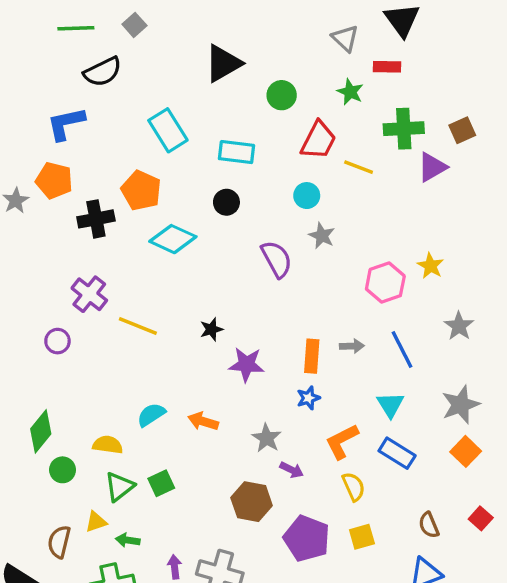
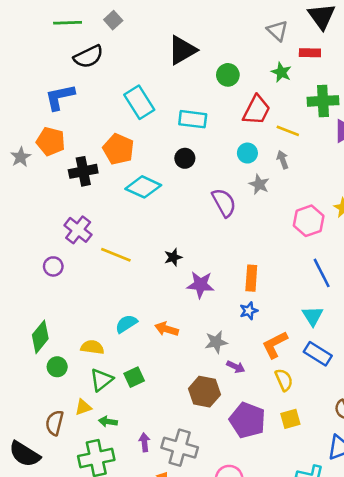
gray arrow: (352, 346) -> (283, 160), moved, turned -108
gray star: (267, 438) -> (216, 342), turned 30

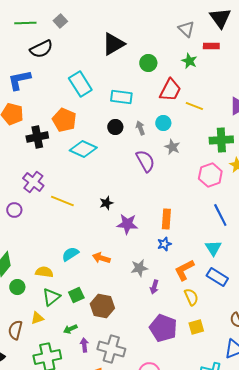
green cross: (323, 101) -> (221, 140), moved
gray arrow: (283, 160) -> (140, 128), moved
purple arrow: (236, 367) -> (154, 287), turned 80
brown hexagon: (204, 392) -> (102, 306), moved
green arrow: (108, 422) -> (70, 329), moved, turned -32

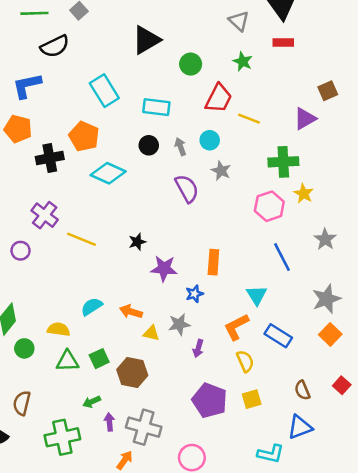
red rectangle: (211, 46) -> (283, 42), moved
blue star: (164, 244) -> (194, 294), moved
cyan triangle: (213, 248) -> (257, 295), moved
green triangle: (51, 297) -> (67, 361), turned 36
yellow triangle: (37, 318) -> (151, 333), moved, turned 32

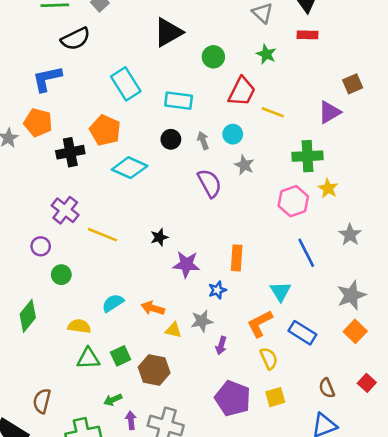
green circle: (24, 348) -> (61, 275), moved

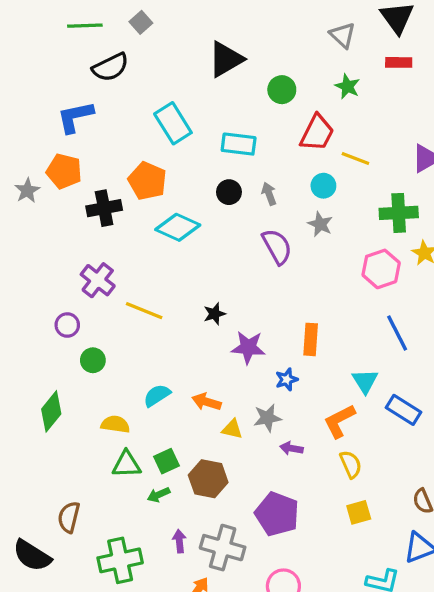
cyan circle: (233, 134) -> (323, 186), moved
blue rectangle: (302, 333) -> (404, 410), moved
purple arrow: (221, 346) -> (291, 448), turned 84
purple pentagon: (233, 398) -> (277, 514), moved
green arrow: (113, 400) -> (159, 495), moved

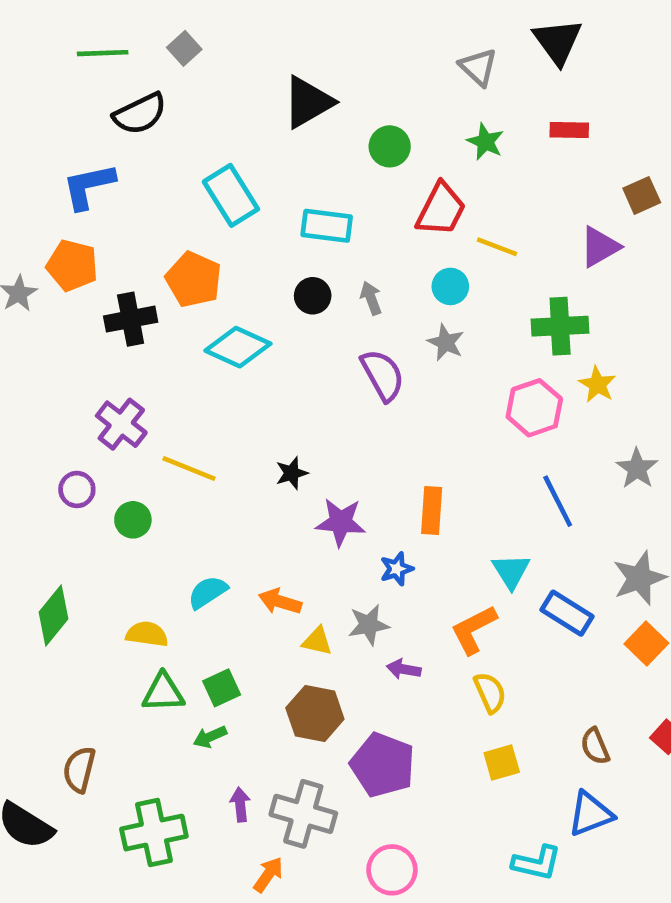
red rectangle: (399, 62) -> (569, 130), moved
green circle: (93, 360) -> (133, 520), moved
brown hexagon: (208, 479) -> (315, 714), moved

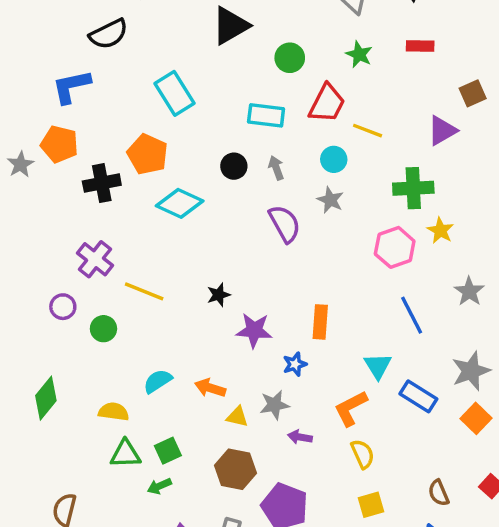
cyan rectangle: (327, 226) -> (266, 115), moved

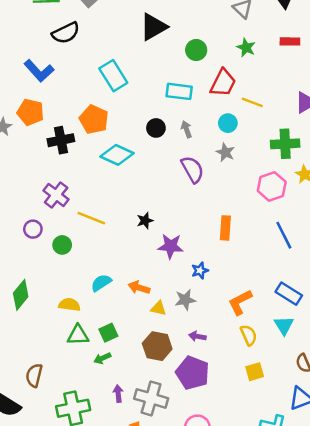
blue L-shape: (71, 87) -> (39, 71), turned -120
orange rectangle: (320, 322) -> (225, 228), moved
cyan triangle: (378, 366) -> (284, 325), moved
purple arrow: (300, 437) -> (197, 336), moved

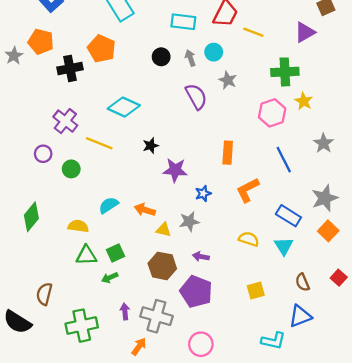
cyan circle: (228, 123) -> (214, 52), moved
cyan diamond: (117, 155) -> (124, 107), moved
orange L-shape: (240, 302) -> (248, 190), moved
yellow semicircle: (249, 335) -> (249, 239), moved, turned -48

